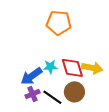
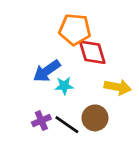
red diamond: (72, 68) -> (92, 52), moved
blue arrow: (31, 76) -> (47, 71), moved

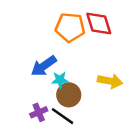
red diamond: (92, 52) -> (99, 24), moved
brown circle: (95, 118) -> (69, 95), moved

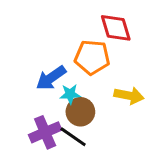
orange pentagon: (70, 27) -> (92, 57), moved
purple cross: (39, 112) -> (45, 132), size x1.5

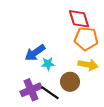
orange pentagon: (92, 57) -> (86, 39), moved
brown circle: (80, 112) -> (70, 82), moved

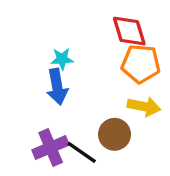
blue arrow: (35, 53) -> (57, 87), turned -65
cyan star: (48, 64) -> (62, 59), moved

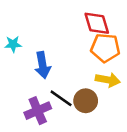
cyan star: (62, 59) -> (13, 44), moved
black line: (82, 152) -> (61, 98), moved

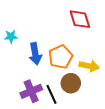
orange pentagon: (105, 48) -> (61, 57), moved, turned -30
black line: (61, 98) -> (51, 94), moved, turned 30

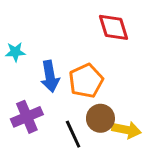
yellow arrow: (89, 66) -> (126, 130), moved
purple cross: (31, 91) -> (27, 117), moved

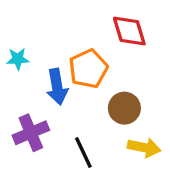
orange pentagon: (86, 81) -> (88, 69), moved
brown circle: (100, 118) -> (124, 108), moved

